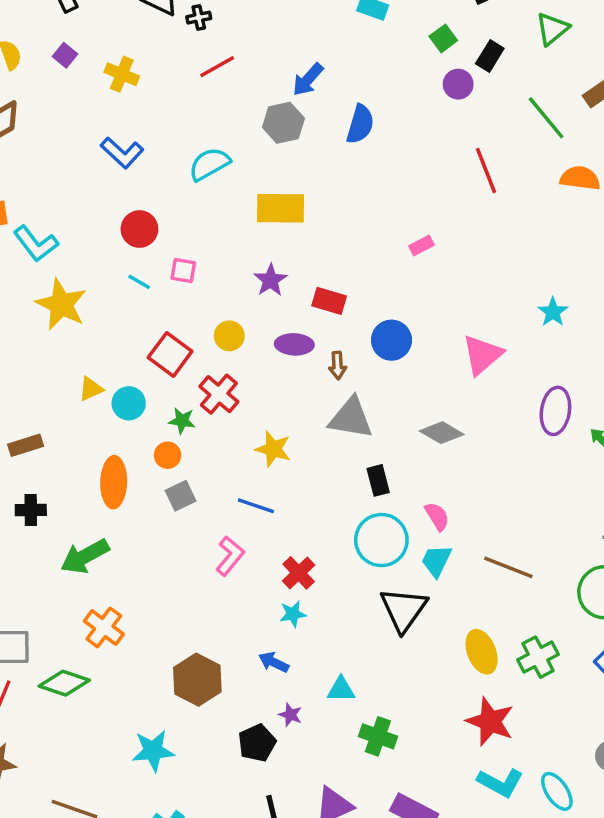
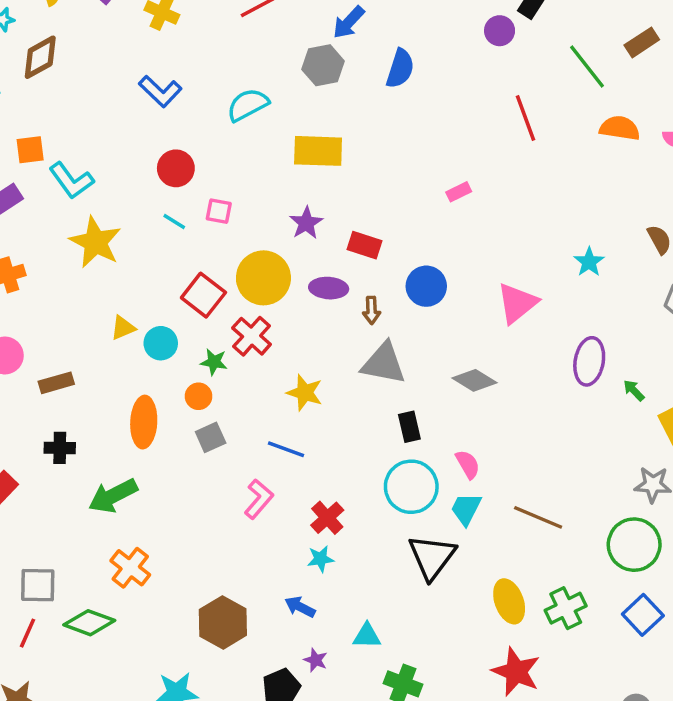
yellow circle: (229, 336) -> (263, 278), size x1.8

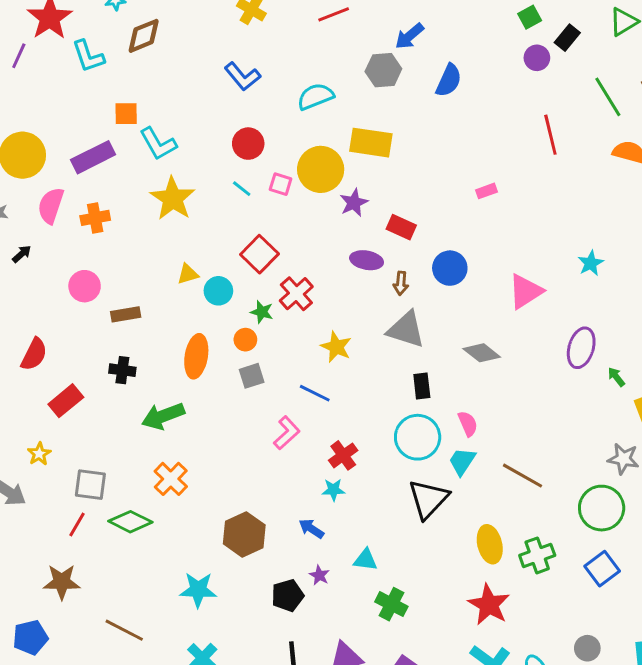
yellow circle: (263, 278) -> (321, 169), moved

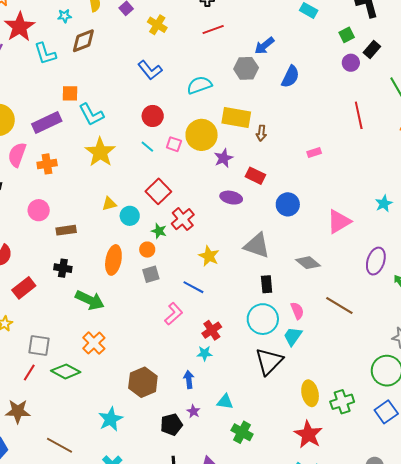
brown arrow: (401, 283) -> (261, 133), moved
green arrow: (163, 416) -> (90, 300), turned -136
brown line: (523, 476) -> (339, 305), moved
blue arrow: (311, 529) -> (189, 379), turned 48
cyan star: (198, 590) -> (111, 419), turned -30

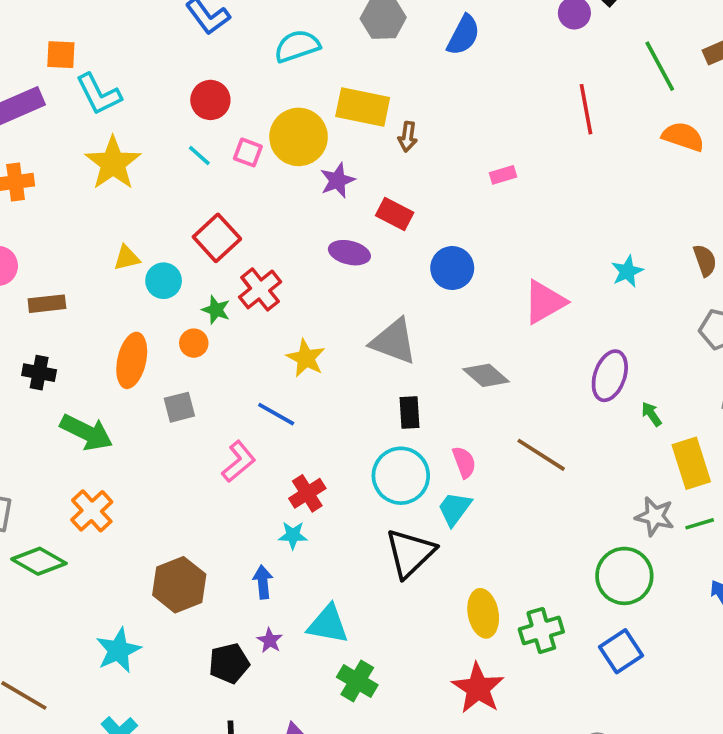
gray square: (151, 274) -> (179, 407), moved
cyan triangle: (225, 402) -> (328, 624), size x1.4

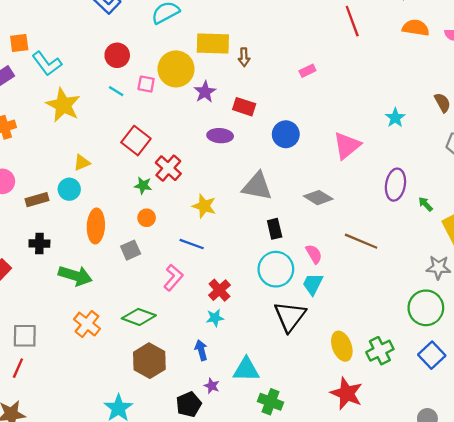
cyan circle: (164, 281) -> (69, 189), moved
orange circle: (194, 343) -> (147, 218), moved
green diamond: (39, 561) -> (139, 317), moved

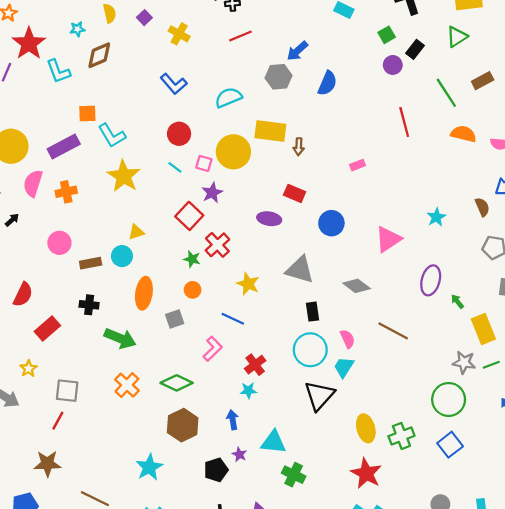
purple star: (205, 92) -> (212, 193), moved

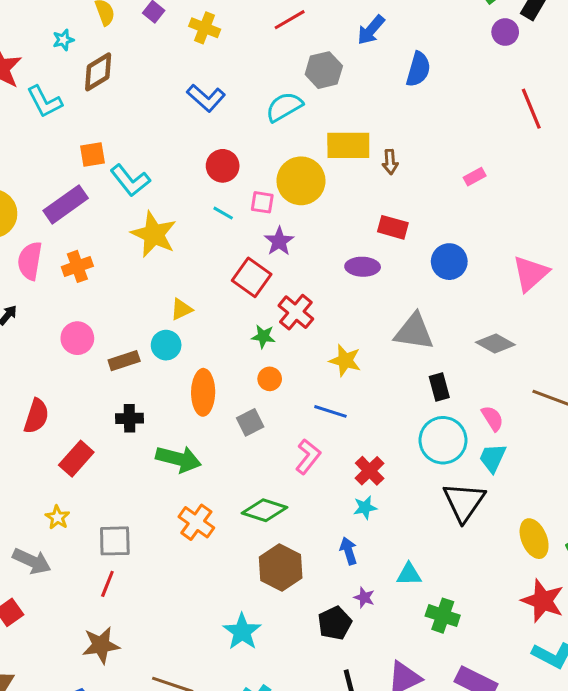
gray hexagon: (279, 77) -> (324, 70), moved
cyan triangle: (273, 442) -> (409, 574), size x0.7

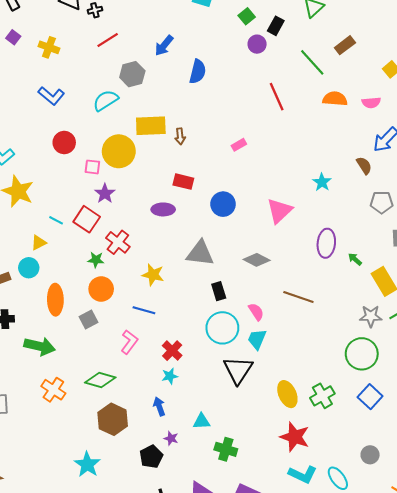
cyan line: (223, 213) -> (56, 220), moved
orange circle: (270, 379) -> (101, 289), size x1.5

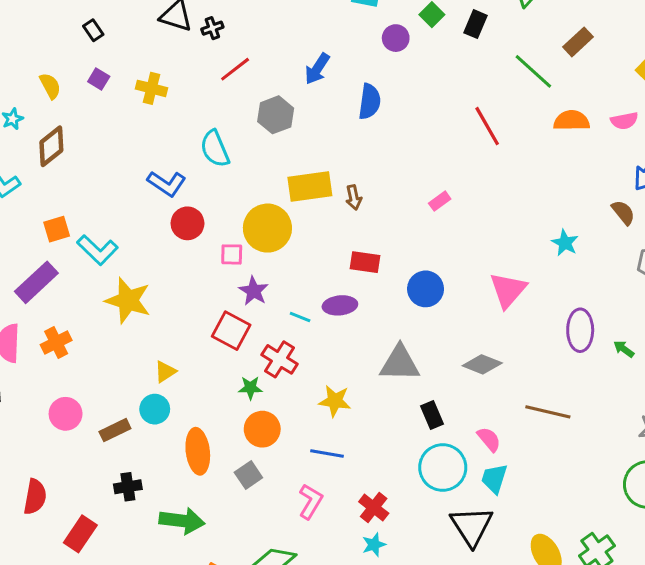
purple circle: (257, 44) -> (396, 38), moved
blue L-shape: (51, 96) -> (167, 184), moved
cyan semicircle: (106, 100) -> (215, 149), moved, turned -75
cyan line: (56, 220) -> (300, 317), moved

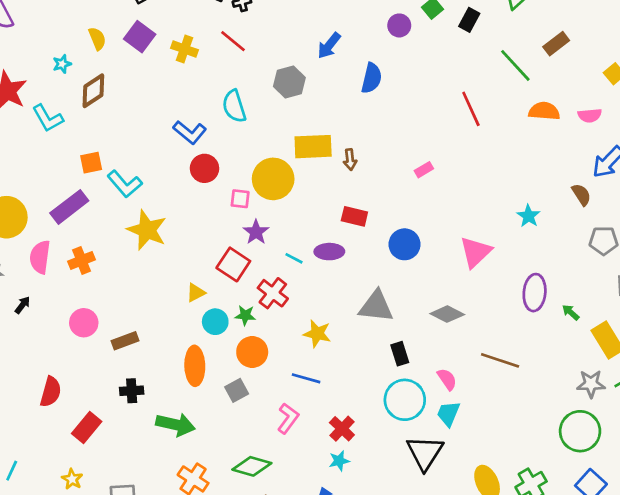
red line: (235, 69) -> (233, 41), moved, turned 72
purple square: (99, 79) -> (140, 37), size x1.6
yellow triangle: (165, 372) -> (196, 293), moved
cyan circle: (155, 409) -> (215, 322), moved

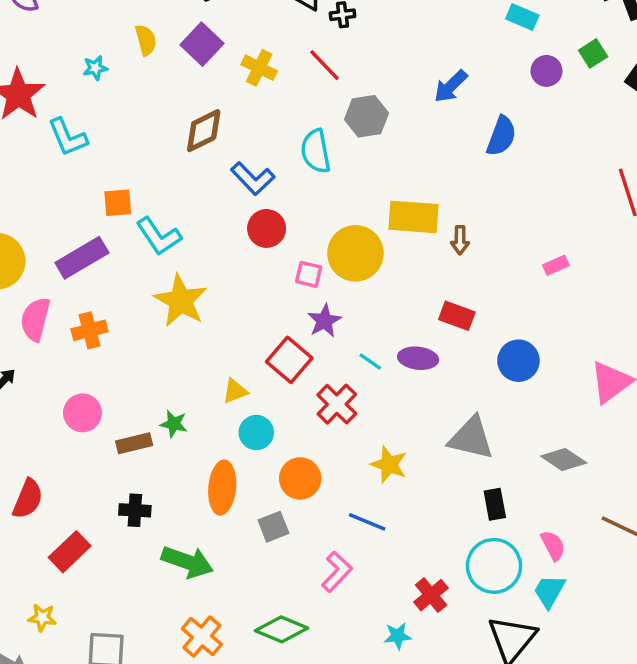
gray hexagon: (289, 82) -> (366, 116), moved
brown diamond: (93, 91) -> (204, 131), moved
green star: (245, 315) -> (174, 424), moved
red cross: (342, 429) -> (431, 595), moved
yellow star: (72, 479) -> (42, 618), turned -30

